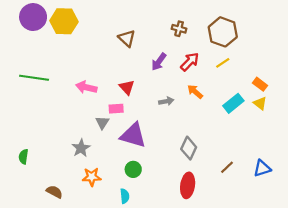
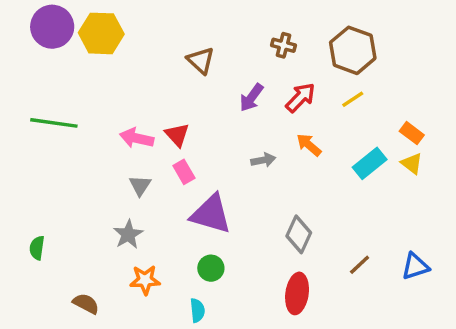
red triangle: (127, 87) -> (177, 135), moved
pink rectangle: (116, 109) -> (184, 172), turned 64
gray triangle: (102, 123) -> (140, 185), moved

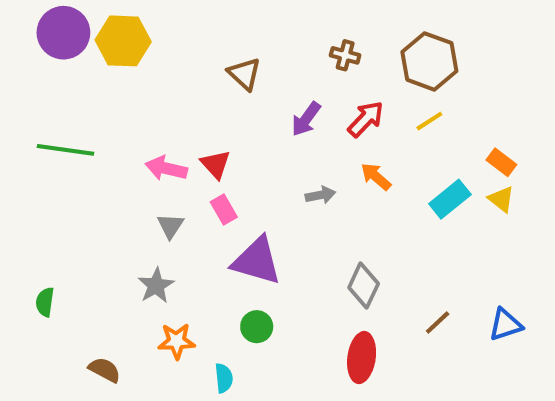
cyan semicircle: (197, 310) -> (224, 378), moved

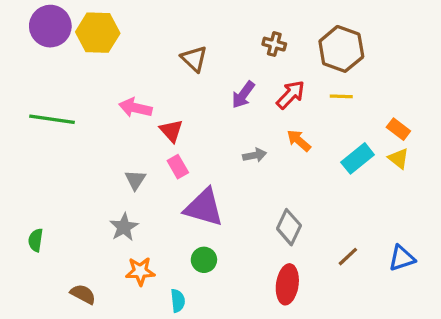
yellow line: (429, 121) -> (341, 96), turned 35
pink arrow: (166, 168) -> (135, 108), moved

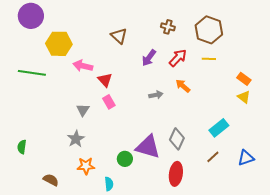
yellow hexagon: (98, 33) -> (59, 44), moved
cyan rectangle: (358, 158) -> (219, 128), moved
purple triangle: (204, 208) -> (148, 147), moved

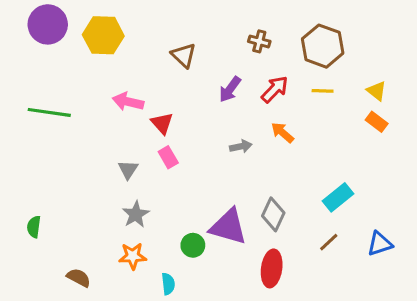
yellow hexagon: (59, 44) -> (103, 35), moved
yellow triangle: (244, 97) -> (377, 91), moved
gray star: (76, 139) -> (136, 214), moved

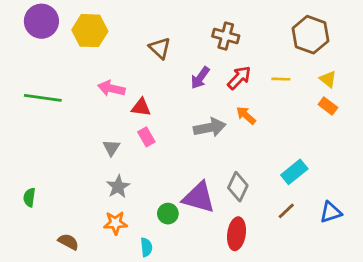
brown cross: (259, 41) -> (226, 36), size x1.4
brown hexagon: (323, 46) -> (310, 35), moved
red triangle: (162, 123) -> (141, 107), turned -40
gray arrow: (241, 146) -> (210, 127), size x1.6

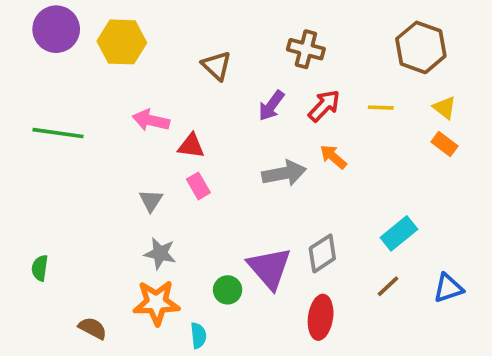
gray star: (118, 187) -> (160, 253), turned -30
gray diamond: (238, 187) -> (322, 253), turned 32
purple triangle: (199, 197) -> (269, 268), turned 33
orange star: (115, 223) -> (156, 303), size x1.4

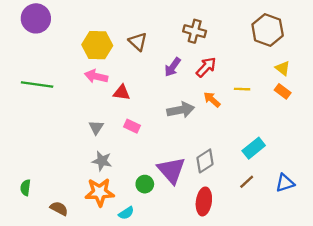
yellow hexagon: (122, 42) -> (97, 45), moved
yellow line: (381, 108) -> (242, 89), moved
pink rectangle: (198, 186) -> (132, 126), moved, turned -35
green semicircle: (40, 268) -> (25, 188), moved
cyan semicircle: (198, 335) -> (126, 213), turned 63

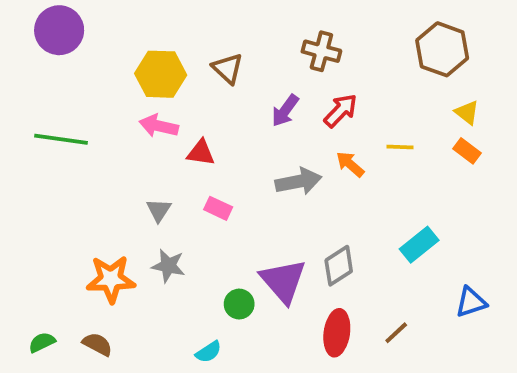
brown line: (247, 182) -> (396, 333), moved
green semicircle: (25, 188) -> (42, 342), moved, turned 56
orange star: (100, 192) -> (111, 279), moved

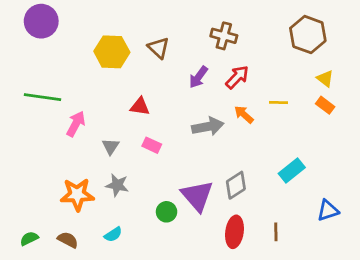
pink arrow: (159, 126) -> (76, 124), moved, turned 105
brown line: (396, 333) -> (276, 232), turned -48
cyan semicircle: (208, 352) -> (113, 234), moved

